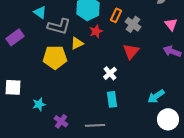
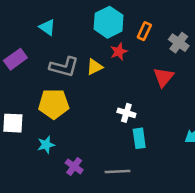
gray cross: (133, 24) -> (179, 43), moved
gray L-shape: (59, 26) -> (64, 67), moved
yellow pentagon: (55, 57) -> (54, 104), moved
white cross: (110, 73) -> (126, 113), moved, turned -32

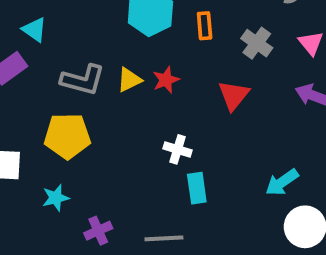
cyan triangle: (47, 27) -> (34, 30), moved
orange rectangle: (144, 31) -> (205, 26), turned -30
red star: (119, 52) -> (166, 80), moved
purple cross: (74, 166) -> (98, 231), turned 30

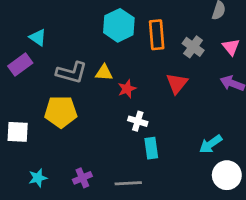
orange rectangle: (205, 26) -> (157, 35), size x1.5
yellow triangle: (129, 80) -> (104, 73), turned 30
red star: (166, 80) -> (127, 89), moved
cyan star: (56, 198) -> (38, 178), moved

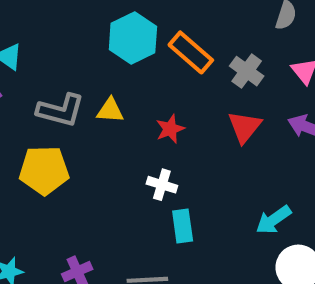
orange rectangle: (157, 35) -> (191, 52), turned -44
red triangle: (177, 83) -> (245, 127), moved
red star: (127, 89) -> (170, 129), moved

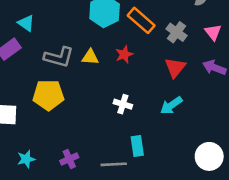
red star: (170, 129) -> (124, 54), moved
cyan arrow: (273, 220) -> (171, 105), moved
cyan rectangle: (183, 226) -> (137, 146), moved

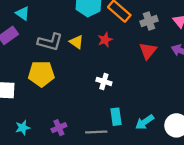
gray cross: (176, 32) -> (149, 21), turned 35
yellow triangle: (90, 57) -> (76, 42), turned 32
cyan arrow: (171, 105) -> (145, 122), moved

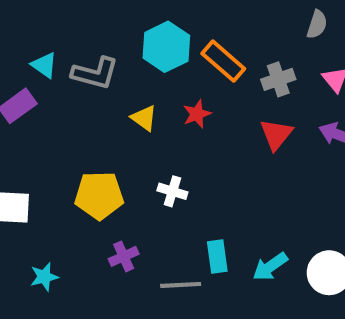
gray L-shape: (50, 42) -> (95, 73), moved
yellow pentagon: (41, 74) -> (99, 195), moved
white cross: (104, 81) -> (172, 191), moved
purple cross: (59, 128) -> (124, 256), moved

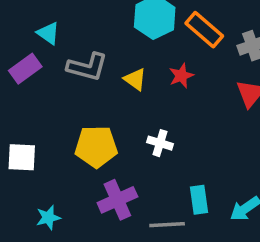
gray L-shape: (95, 73) -> (87, 67), moved
purple cross: (124, 256) -> (117, 200), size x1.5

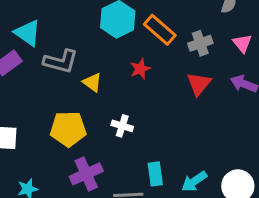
cyan triangle: (48, 33) -> (28, 33), size x1.4
yellow triangle: (135, 79) -> (92, 82), moved

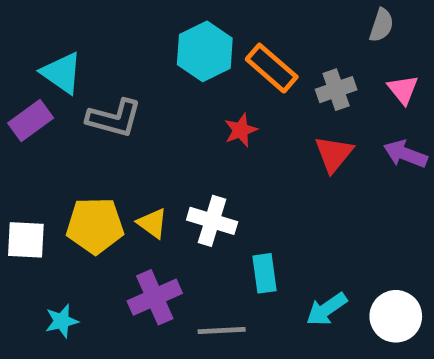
yellow triangle: (92, 82) -> (152, 223), moved
white cross: (122, 126) -> (212, 221), size x1.4
yellow pentagon: (68, 129) -> (95, 226), moved
cyan rectangle: (155, 174) -> (265, 273), moved

